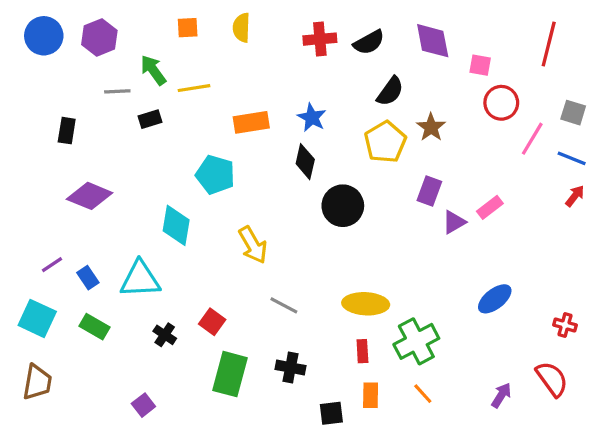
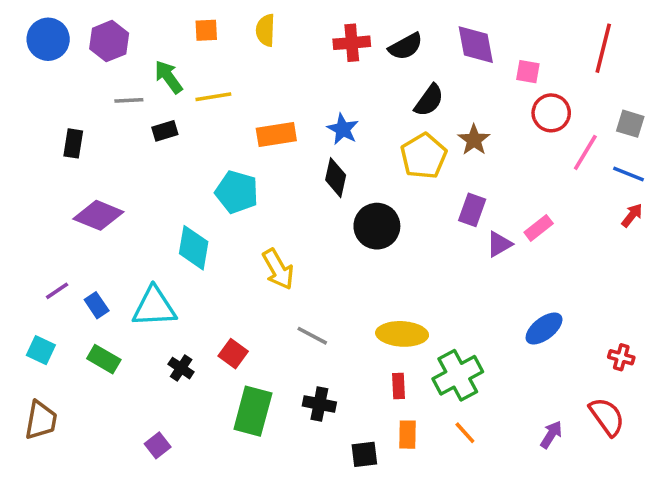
cyan square: (37, 318) -> (41, 350), size x0.7

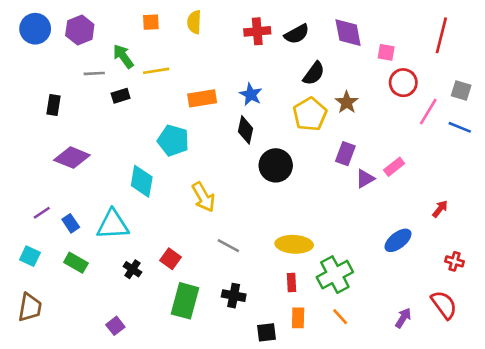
red arrow: (632, 215) -> (440, 209), moved

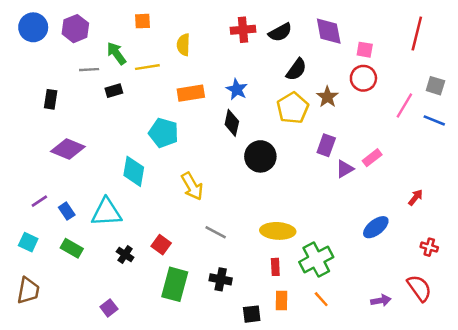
yellow semicircle: (194, 22) -> (183, 45), moved
red circle: (403, 83) -> (363, 78), moved
purple arrow: (403, 318) -> (381, 300), turned 48

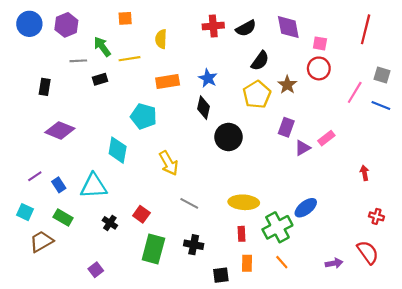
red arrow: (416, 197) -> (365, 173), turned -48
blue ellipse: (376, 227) -> (306, 208), moved
brown trapezoid: (28, 291) -> (41, 241), moved, turned -130

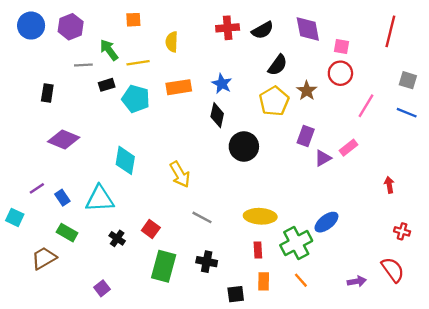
pink line: (355, 92) -> (366, 106), moved
cyan pentagon: (144, 116) -> (136, 99), moved
cyan square: (25, 212) -> (15, 217), moved

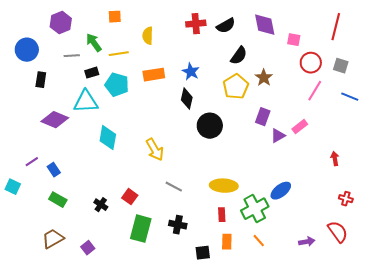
blue circle: (31, 26) -> (27, 50), moved
red circle: (340, 73) -> (311, 63), moved
gray square: (408, 80) -> (341, 66), moved
cyan triangle: (100, 199) -> (86, 102), moved
brown trapezoid: (44, 258) -> (53, 239), moved

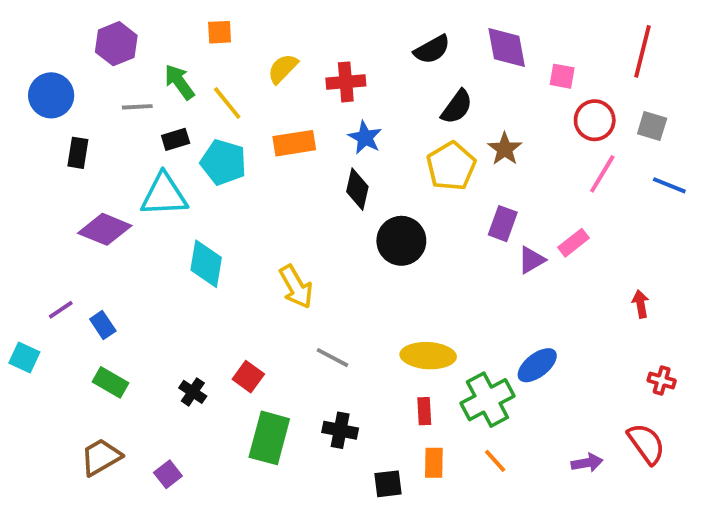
red cross: (196, 24) -> (346, 82), moved
yellow semicircle: (148, 36) -> (283, 69), turned 42
yellow line: (119, 54) -> (227, 103), turned 60

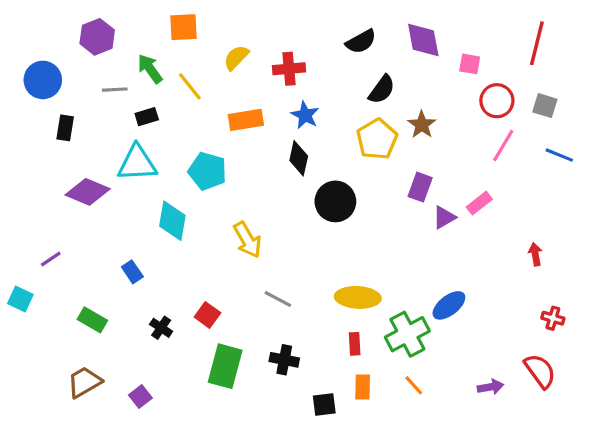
orange square: (220, 32) -> (184, 27), size x1.4
cyan pentagon: (223, 162) -> (207, 171), moved
blue rectangle: (103, 325) -> (132, 272), moved

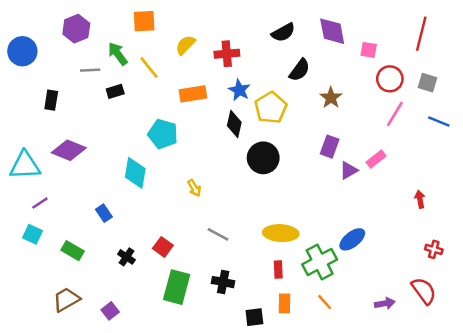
blue circle: (43, 80) -> (22, 51), moved
yellow pentagon: (377, 139) -> (271, 108), moved
cyan triangle: (137, 163) -> (25, 165), moved
yellow arrow: (247, 240) -> (194, 188), size x0.6
cyan square: (20, 299) -> (32, 234), moved

